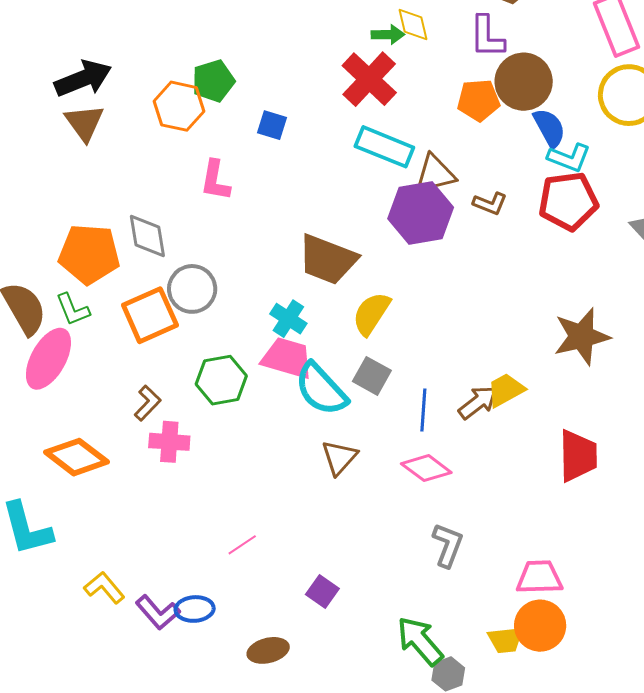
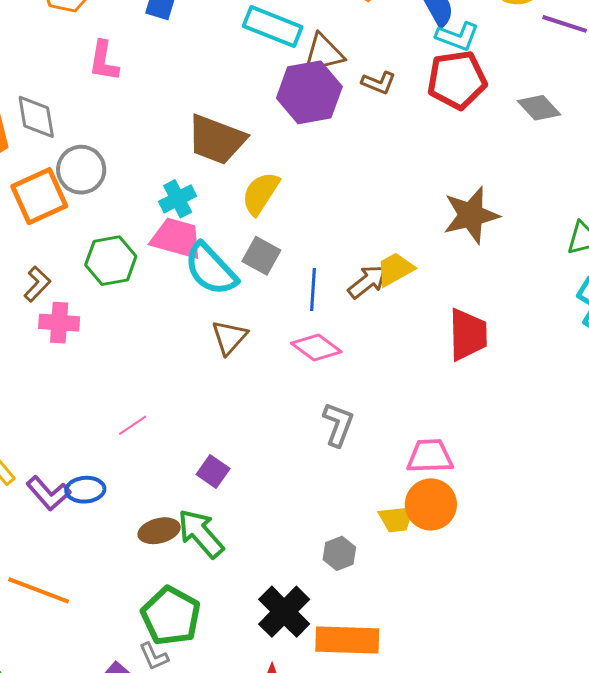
cyan cross: (288, 319) -> (178, 199), turned 30
green arrow: (420, 641) -> (201, 534), moved

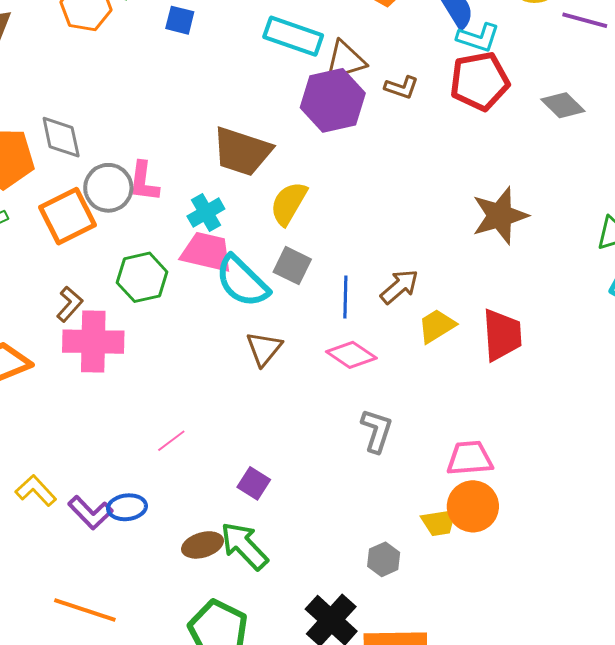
pink L-shape: (104, 61) -> (144, 182), moved
yellow trapezoid: (395, 269) -> (437, 326), moved
pink cross: (59, 323) -> (93, 342), size x1.5

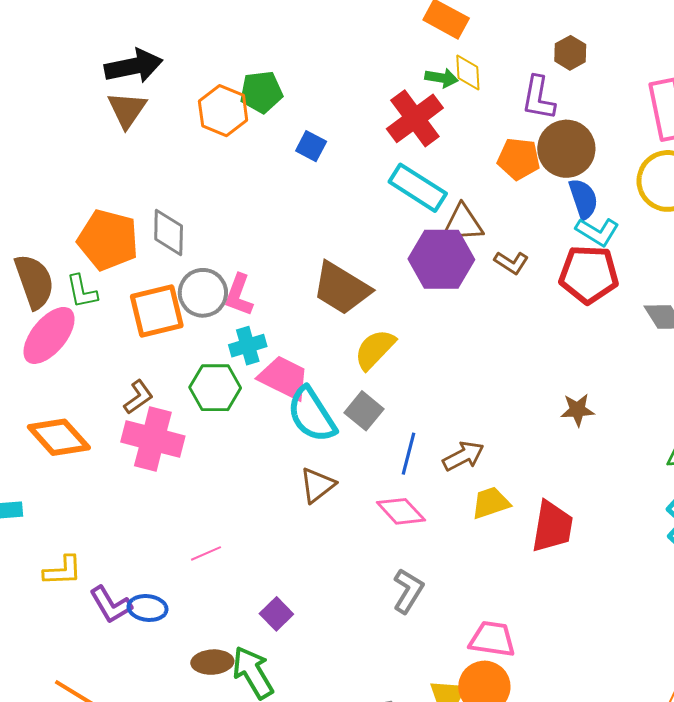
cyan cross: (206, 213) -> (248, 346), moved
brown star: (500, 216) -> (577, 410), size x0.6
yellow L-shape: (36, 491) -> (63, 571), turned 117

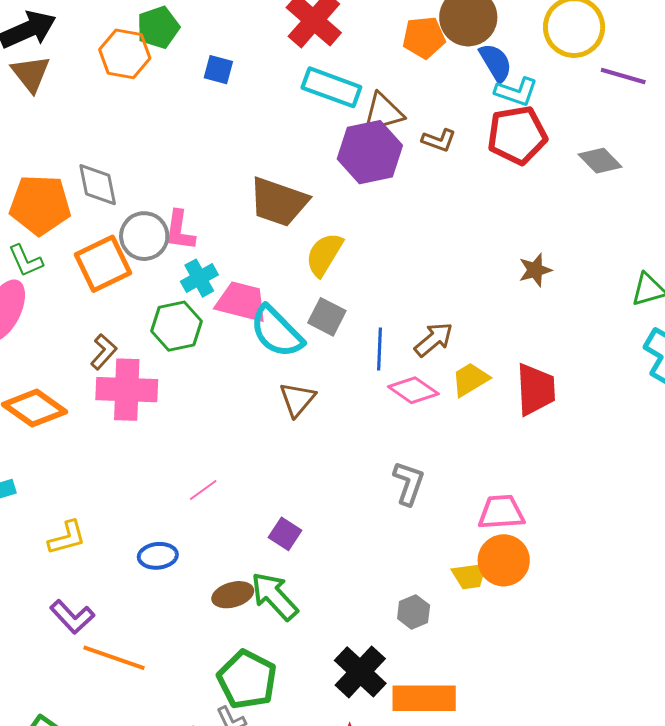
pink diamond: (401, 511) -> (413, 390), moved
purple L-shape: (111, 605) -> (72, 617), moved

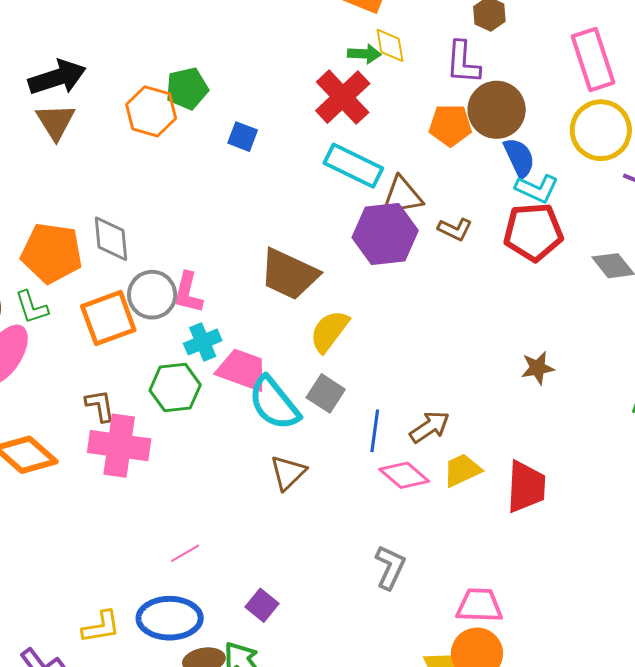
brown L-shape: (104, 352) -> (100, 406), turned -57
yellow L-shape: (67, 538) -> (101, 627), moved
blue ellipse: (158, 556) -> (170, 618), moved, size x1.6

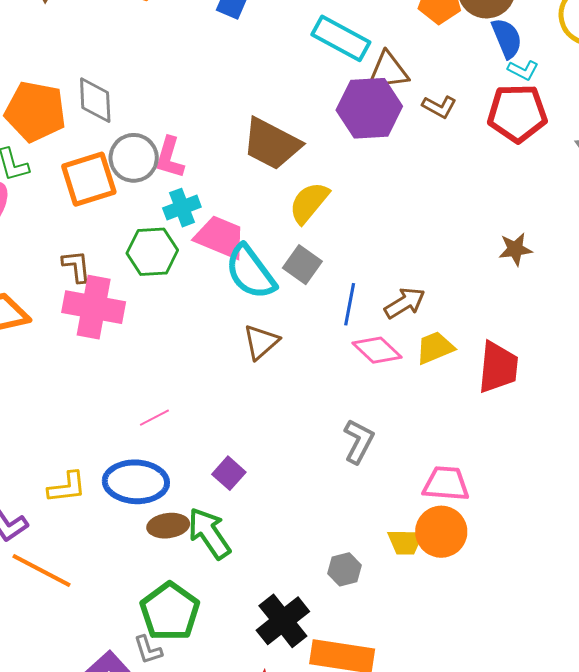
cyan L-shape: (537, 189) -> (523, 70), size x0.7

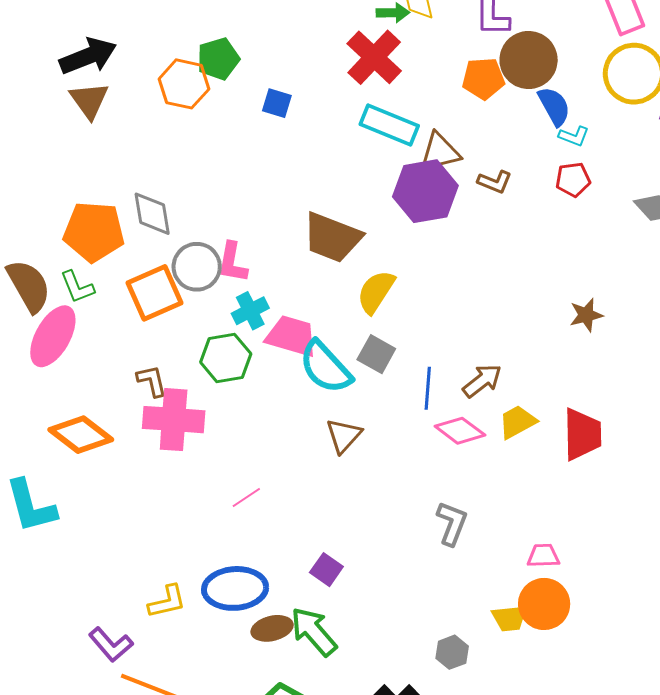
red pentagon: (517, 113) -> (573, 180), size x0.6
pink line: (154, 418) -> (246, 497), moved
pink trapezoid: (446, 484) -> (543, 556), size x0.7

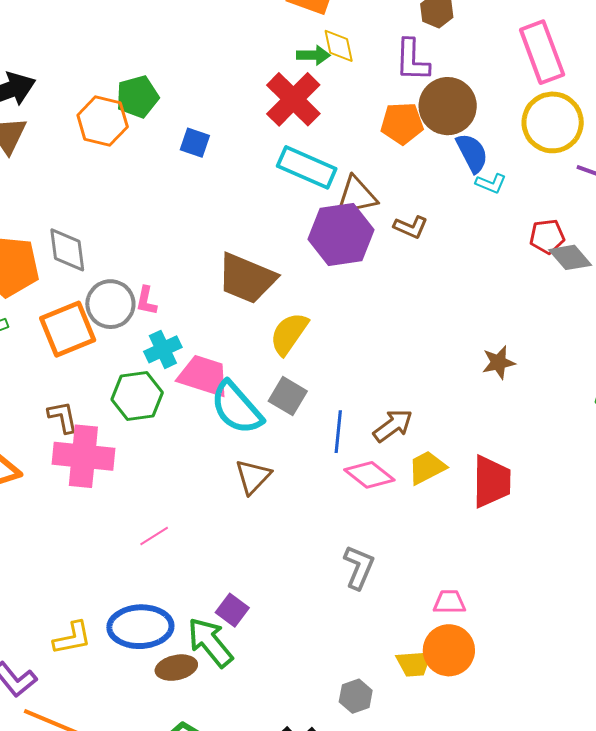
red pentagon: (573, 180) -> (547, 236), moved
pink L-shape: (232, 262) -> (146, 301), size x0.7
green arrow: (314, 631) -> (210, 642), moved

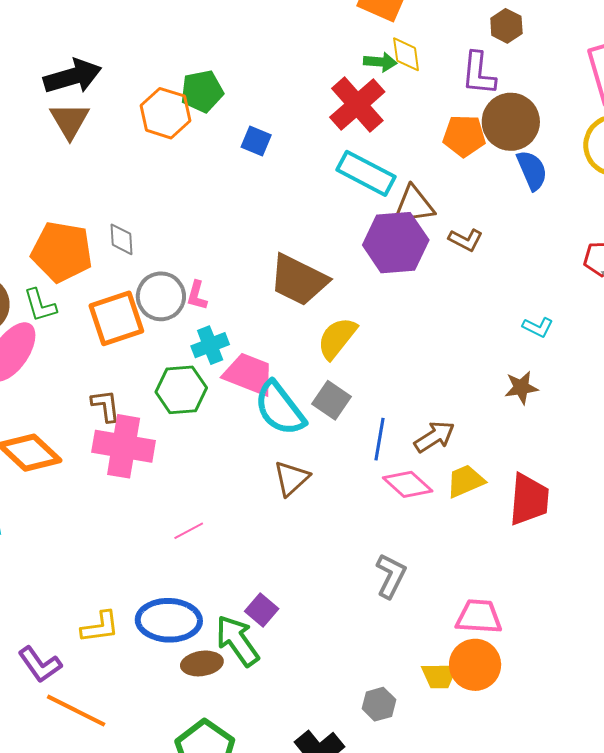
cyan L-shape: (491, 183) -> (538, 327), moved
gray diamond: (67, 250) -> (122, 239), size x0.7
brown star: (499, 362) -> (521, 388), moved
pink trapezoid: (449, 602) -> (479, 617), size x1.4

